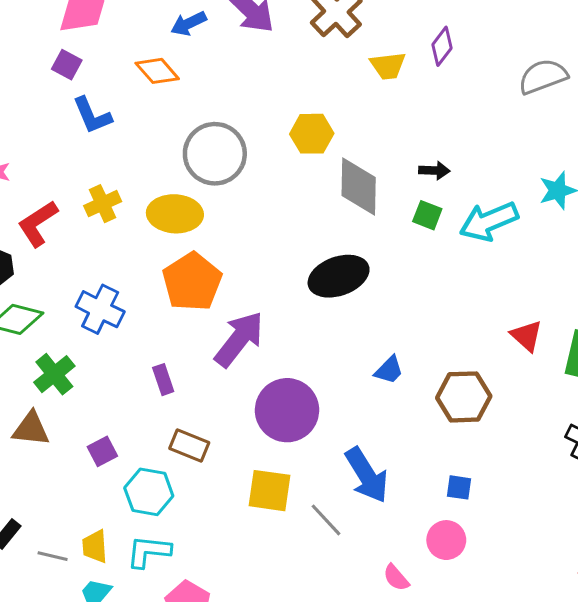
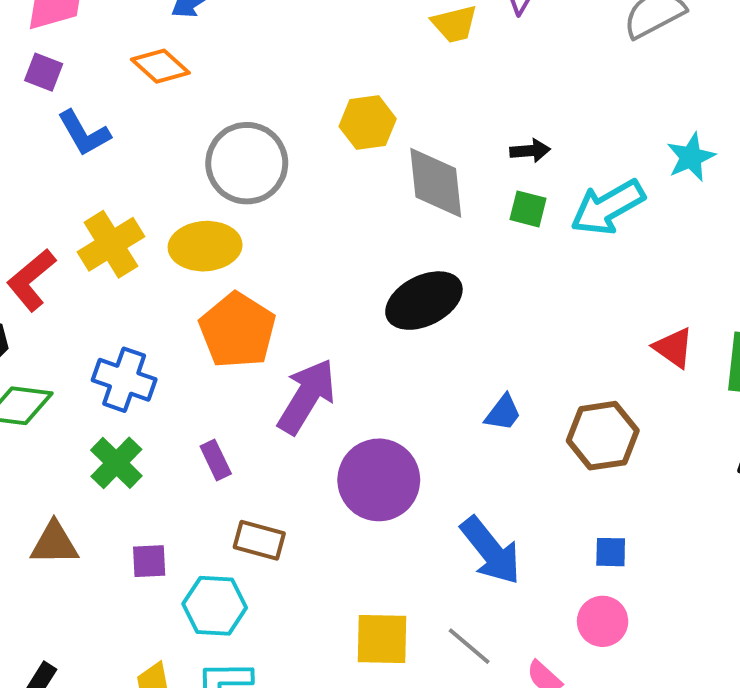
yellow cross: (103, 204) -> (111, 244), size x1.4
green cross: (54, 374) -> (116, 463), moved
purple square: (102, 451) -> (149, 561), turned 32
yellow square: (270, 491) -> (382, 639), moved
gray line: (326, 520) -> (469, 646), moved

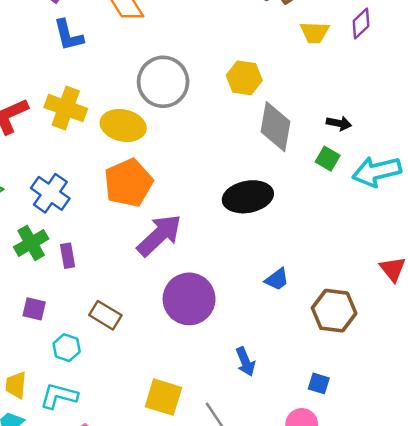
yellow cross: (111, 244) -> (66, 108), turned 36
purple rectangle: (216, 460) -> (68, 256), moved
blue arrow: (491, 551) -> (245, 362), size x0.6
cyan hexagon: (215, 606) -> (67, 348), size x0.7

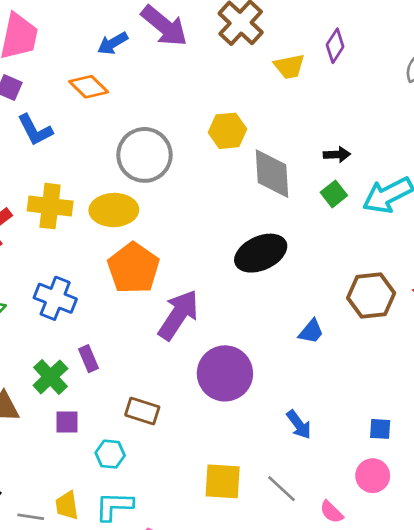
green square: (328, 159) -> (334, 194), turned 35
green cross: (31, 243) -> (50, 377), moved
brown hexagon: (334, 311) -> (371, 296), moved

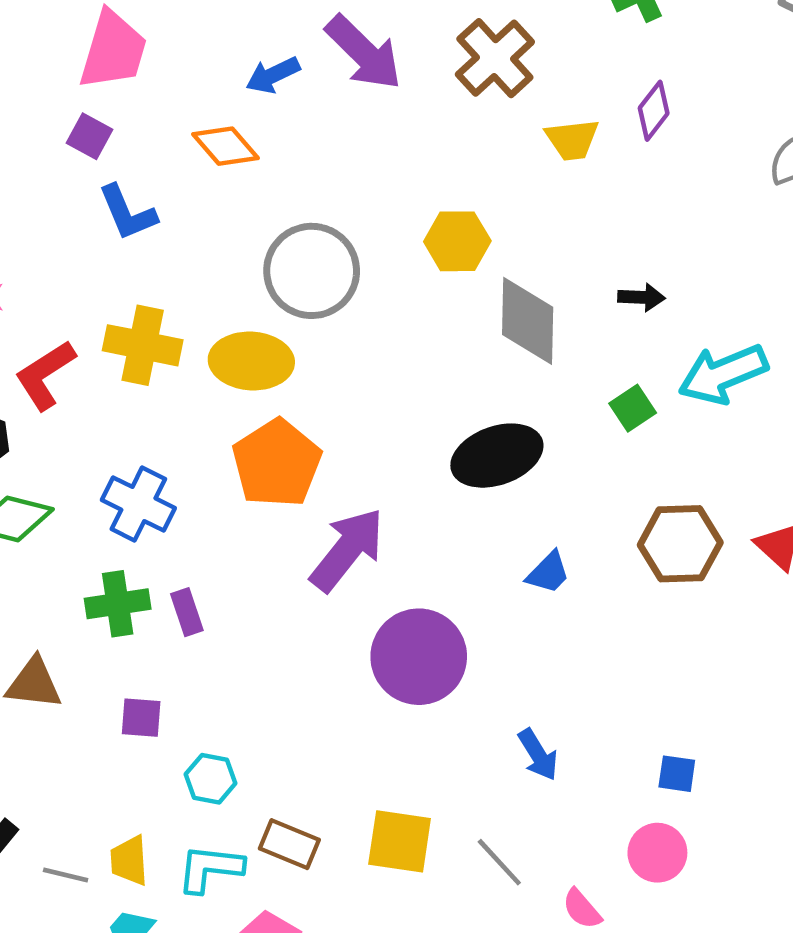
green square: (334, 194) -> (633, 408), moved
blue trapezoid: (311, 331) -> (548, 573), moved
green cross: (50, 377) -> (118, 604), moved, turned 30
brown rectangle: (142, 411) -> (289, 844), moved

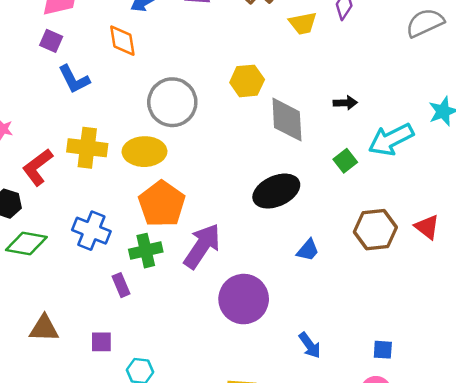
orange diamond: (226, 146) -> (122, 41), turned 36
green cross: (118, 604) -> (146, 251), moved

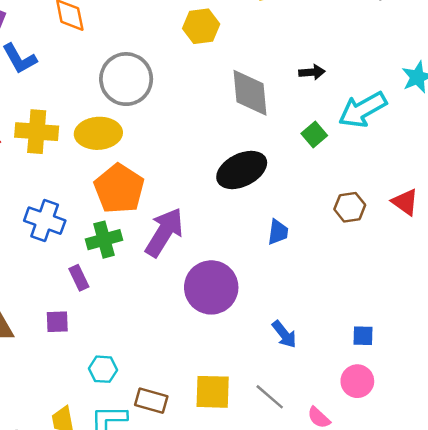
yellow hexagon: (247, 81) -> (201, 26), moved
brown hexagon: (375, 230) -> (350, 207), size x0.7
blue trapezoid: (308, 250) -> (278, 232), turned -30
purple square: (101, 342) -> (57, 322), moved

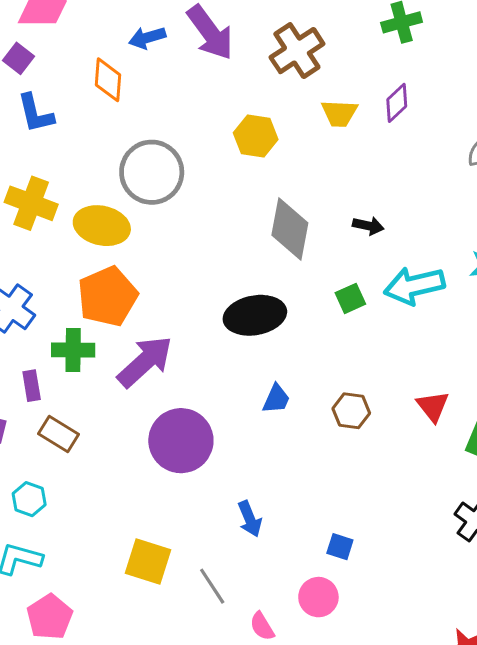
brown hexagon: (350, 207) -> (351, 411), moved
brown rectangle: (151, 401) -> (59, 434), moved

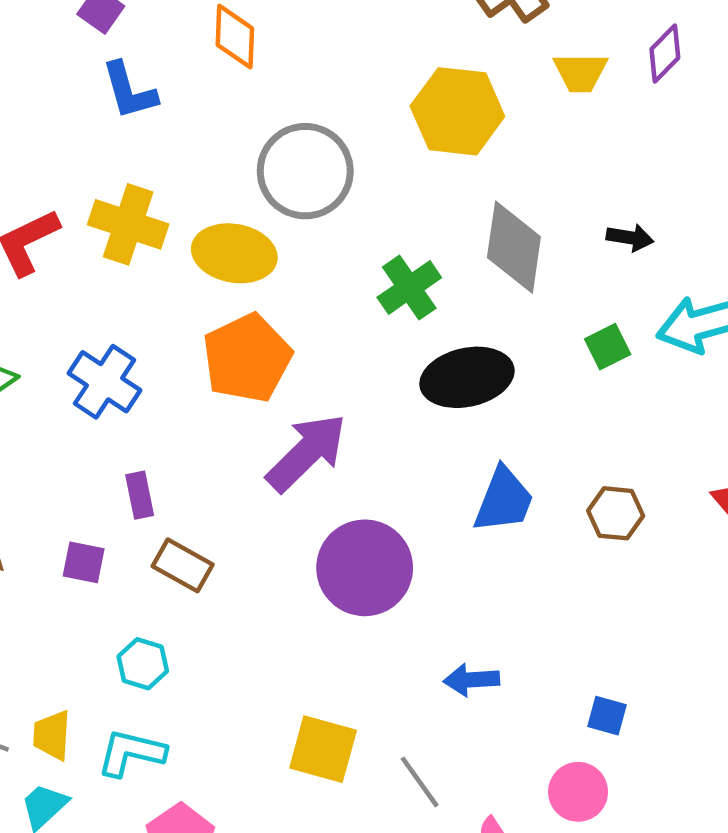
yellow hexagon: (256, 136) -> (457, 111), size x1.4
green cross: (73, 350) -> (409, 288), moved, turned -33
blue trapezoid: (276, 399) -> (504, 500), size x1.5
blue arrow: (250, 519) -> (471, 680), turned 111

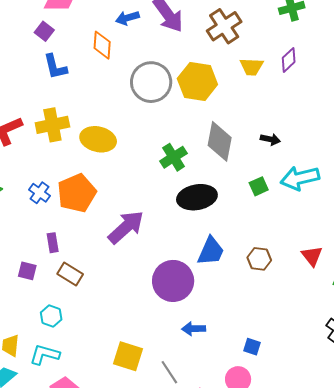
gray circle: (305, 171) -> (151, 82), moved
yellow cross: (128, 224) -> (52, 125), turned -32
orange pentagon: (247, 358) -> (77, 193), moved
blue cross: (104, 382) -> (39, 193), size x0.7
purple circle: (365, 568) -> (173, 281), moved

